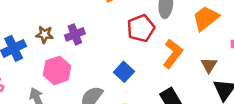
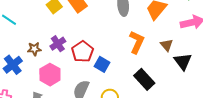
red pentagon: (141, 28) -> (83, 52), moved

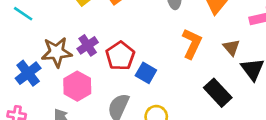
brown star: (34, 49) -> (57, 52), size x1.6
black rectangle: (144, 79) -> (218, 93), moved

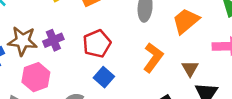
red pentagon: (120, 56) -> (97, 44), moved

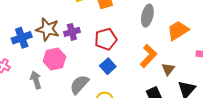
brown triangle: (190, 69) -> (168, 69), moved

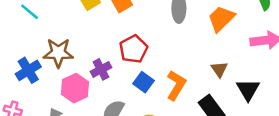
purple cross: (72, 32) -> (101, 69), moved
orange L-shape: (148, 56) -> (176, 85), moved

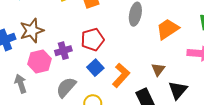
brown star: (58, 53) -> (32, 31), turned -30

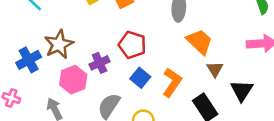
orange trapezoid: (168, 29) -> (199, 42), moved, turned 85
red pentagon: (93, 40) -> (132, 45), turned -30

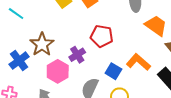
blue square: (140, 78) -> (113, 71), moved
orange L-shape: (172, 82) -> (138, 62), turned -75

